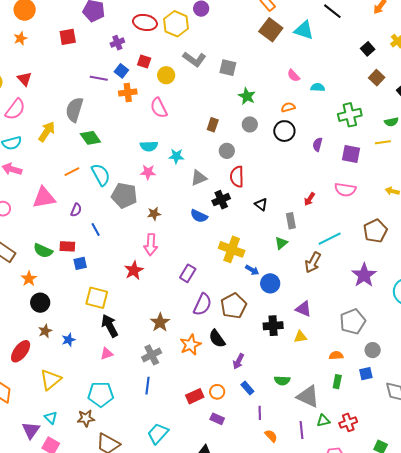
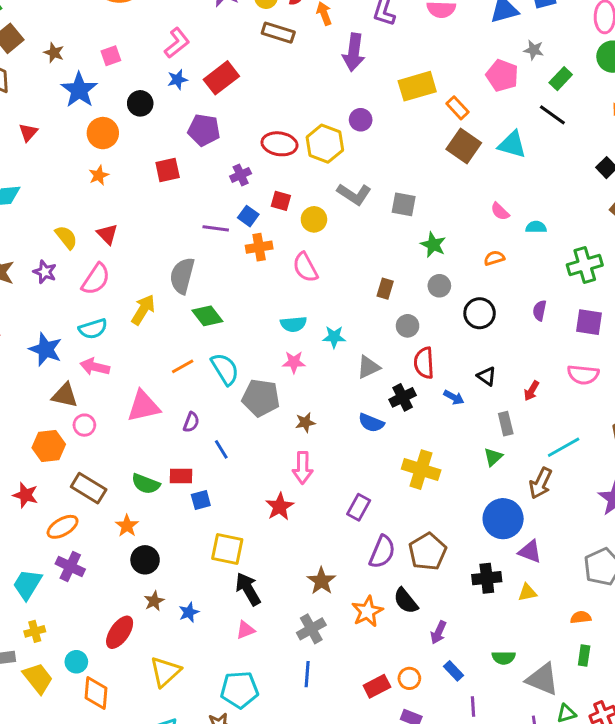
black circle: (284, 131) -> (480, 313), moved
black triangle: (261, 204) -> (487, 376), moved
blue arrow: (252, 270) -> (454, 397), moved
blue circle: (270, 283) -> (503, 519), moved, size x1.4

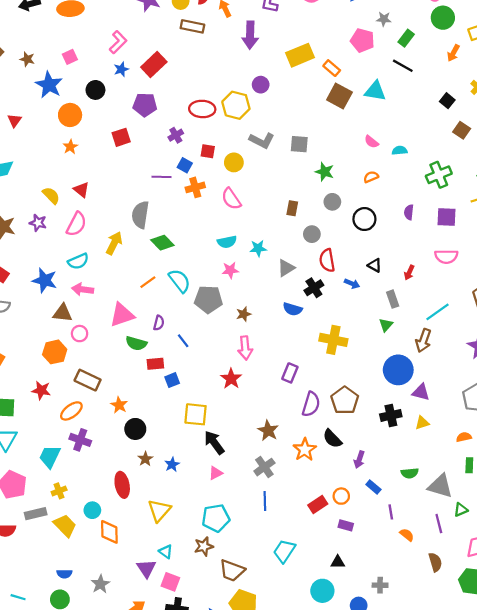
green semicircle: (146, 484) -> (136, 343), moved
red ellipse: (120, 632) -> (122, 485), turned -40

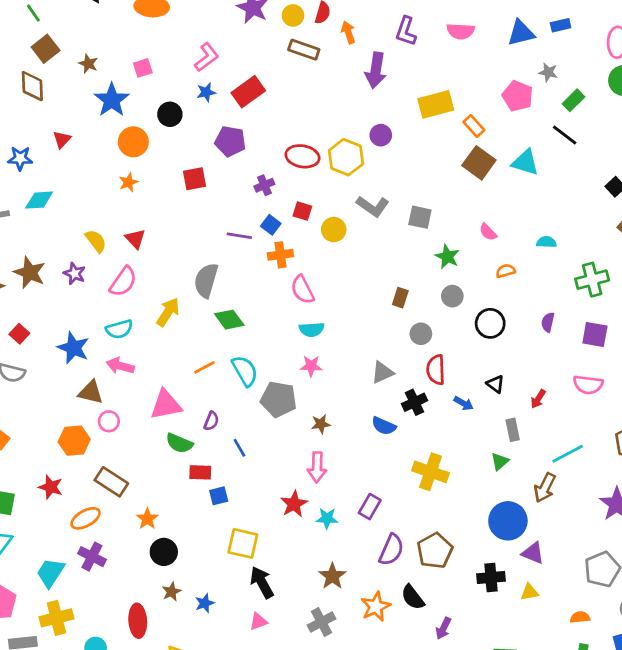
pink semicircle: (371, 142) -> (488, 232), moved
pink semicircle: (231, 199) -> (302, 290), moved
cyan star: (258, 248) -> (327, 518), moved
yellow cross: (59, 491) -> (56, 618), size x1.6

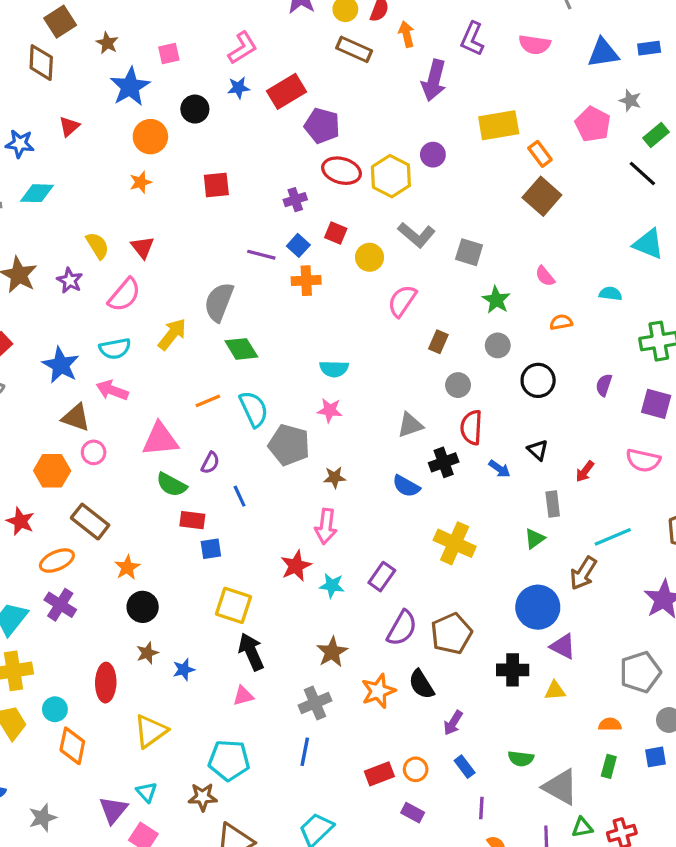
purple pentagon: (230, 141) -> (322, 126), moved
cyan triangle: (525, 162) -> (648, 244), moved
pink semicircle: (302, 290) -> (402, 301), moved, turned 56

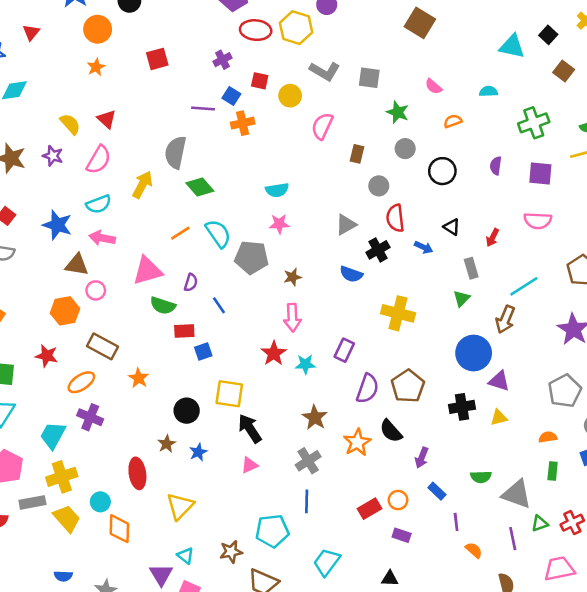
black circle: (143, 607) -> (187, 411), moved
cyan pentagon: (229, 760) -> (272, 531), moved

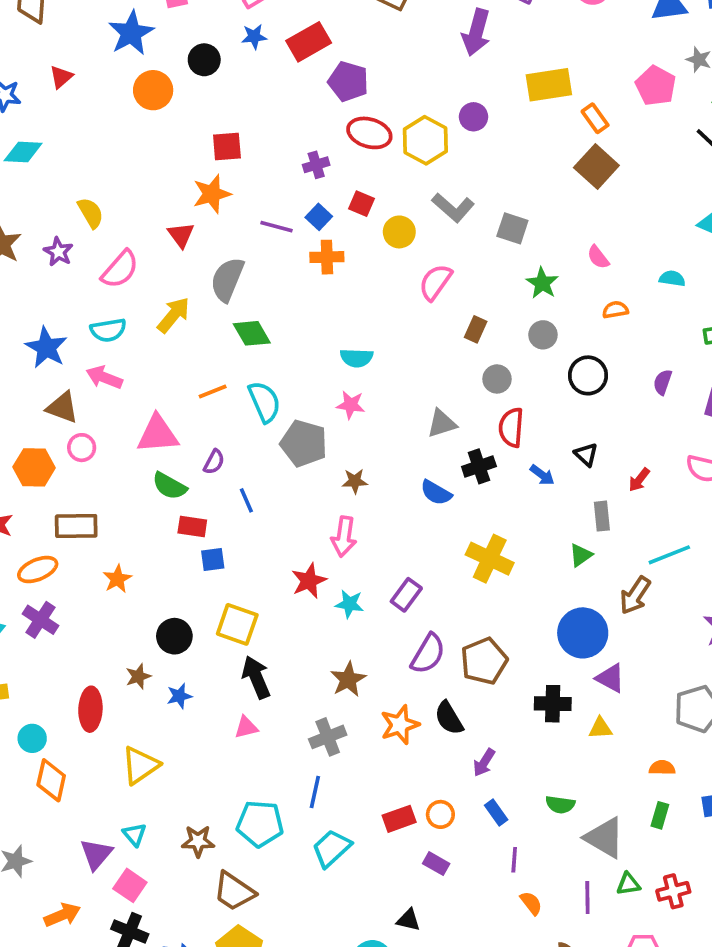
orange star: (96, 67) -> (212, 194), moved, size x1.5
red triangle: (107, 119) -> (181, 235), moved
brown rectangle: (103, 346) -> (76, 526), turned -40
cyan trapezoid: (327, 562) -> (332, 848), moved

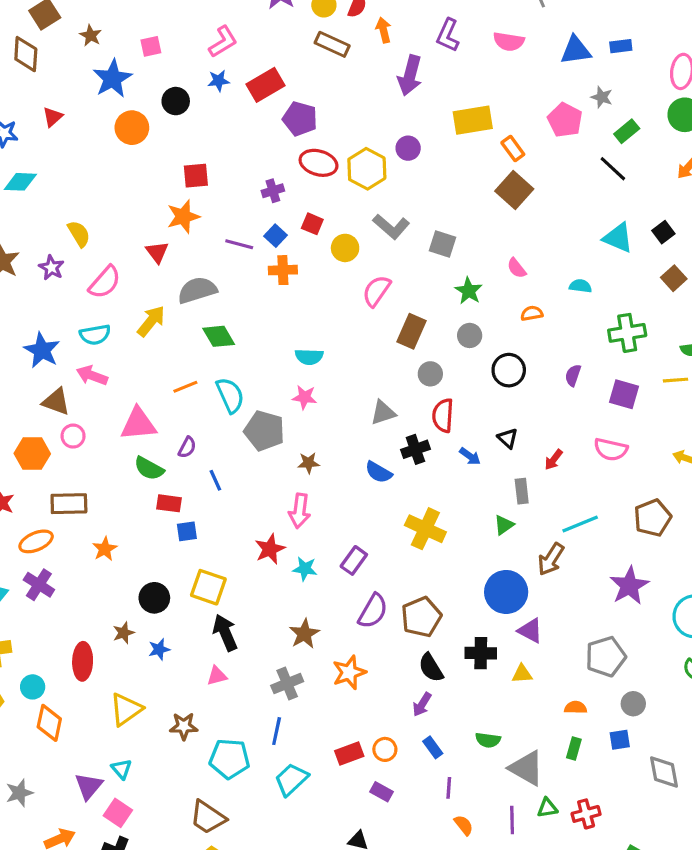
gray semicircle: (227, 279) -> (197, 290), turned 51
brown rectangle: (476, 329) -> (412, 331), size x1.5
black semicircle: (449, 718) -> (431, 668), moved
brown star: (198, 841) -> (184, 726), moved

